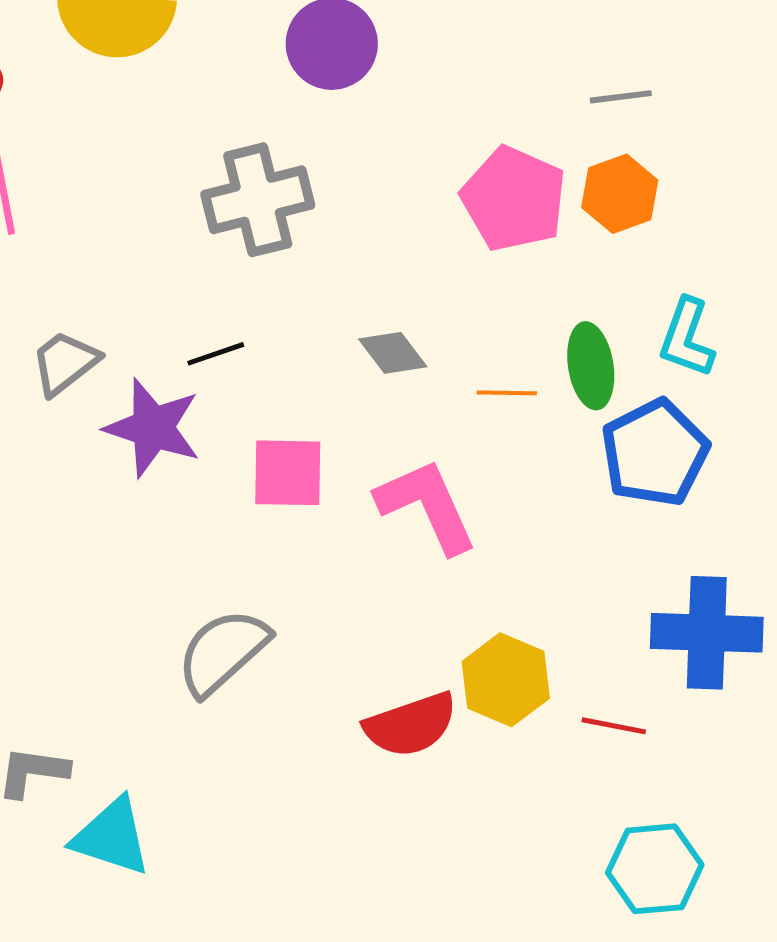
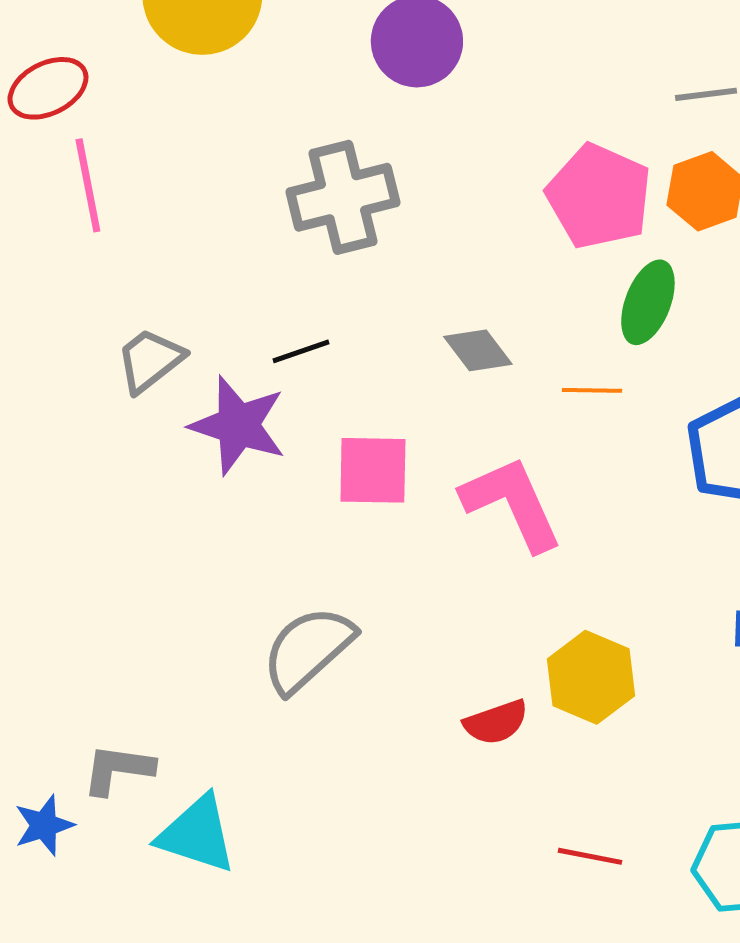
green ellipse: (591, 366) -> (648, 302), moved, turned 30
red semicircle: (411, 725) -> (496, 722), size x0.7
red line: (614, 726) -> (590, 856), moved

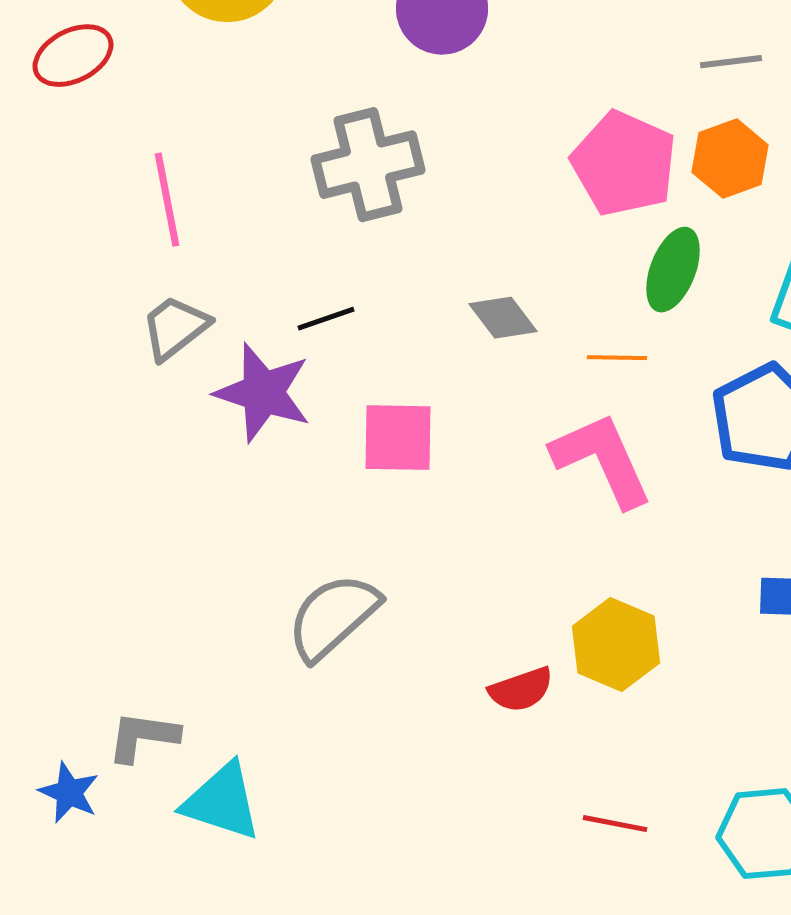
pink line: (88, 185) -> (167, 200), moved
pink L-shape: (512, 503) -> (602, 460), moved
blue star: (44, 825) -> (69, 793), turned -30

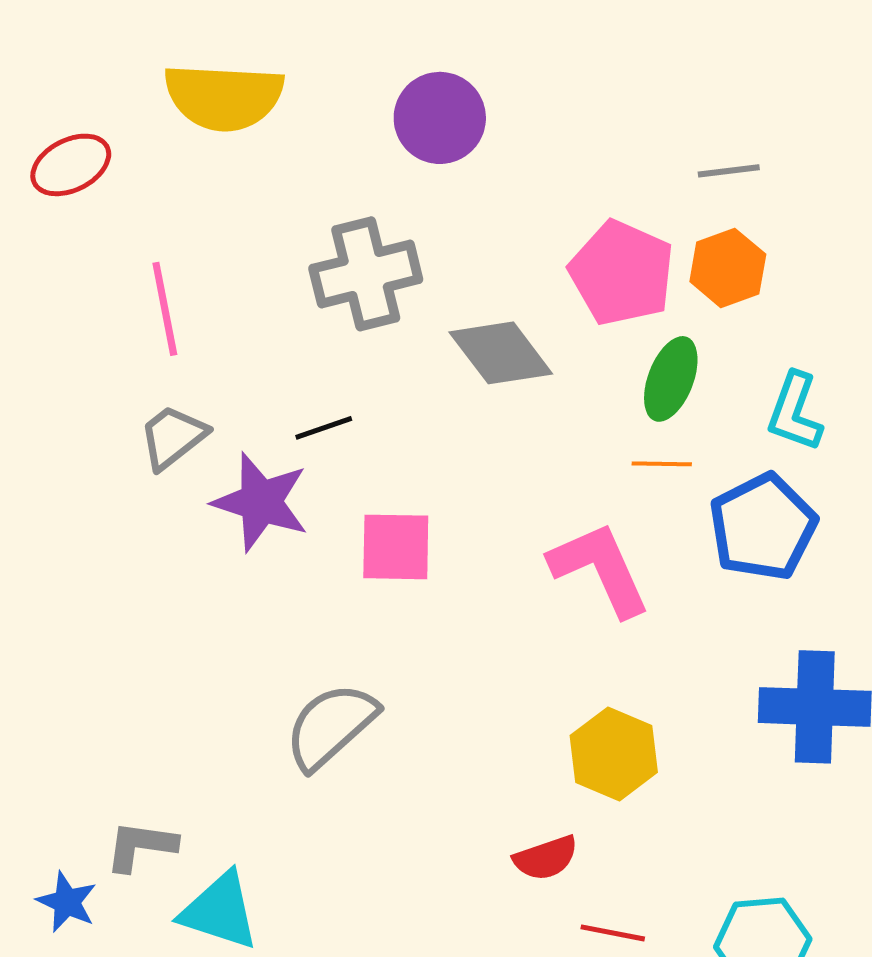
gray diamond: (503, 318) -> (501, 353), moved, size x1.5
orange line: (617, 358) -> (662, 464), moved
red semicircle: (521, 690) -> (546, 858), moved

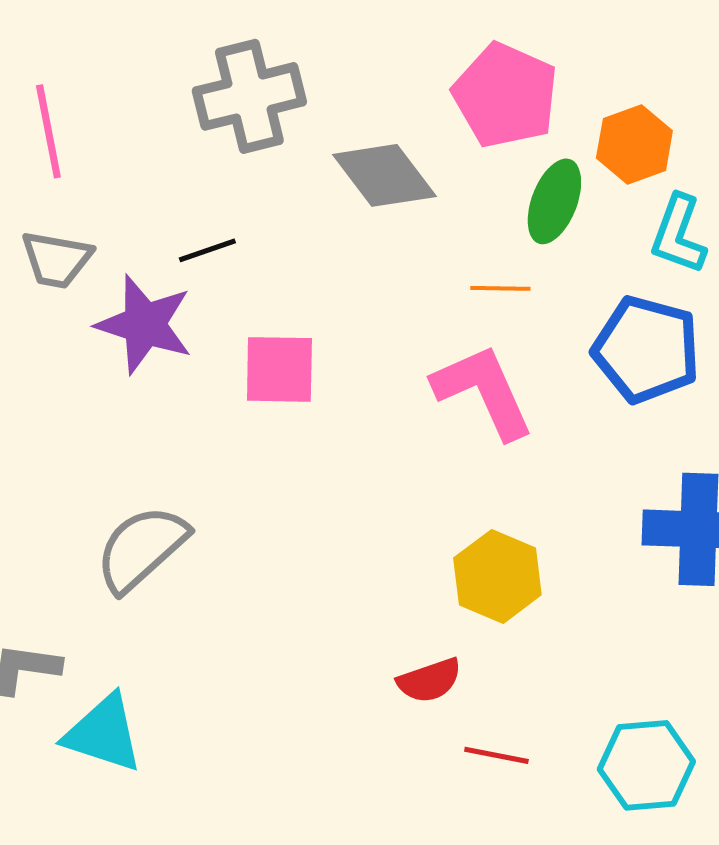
orange hexagon: (728, 268) -> (634, 144), moved
gray trapezoid: (173, 437) -> (56, 259), turned -132
orange line: (662, 464) -> (500, 288), moved
blue pentagon: (763, 527) -> (646, 349), turned -30
gray semicircle: (331, 726) -> (141, 548), moved

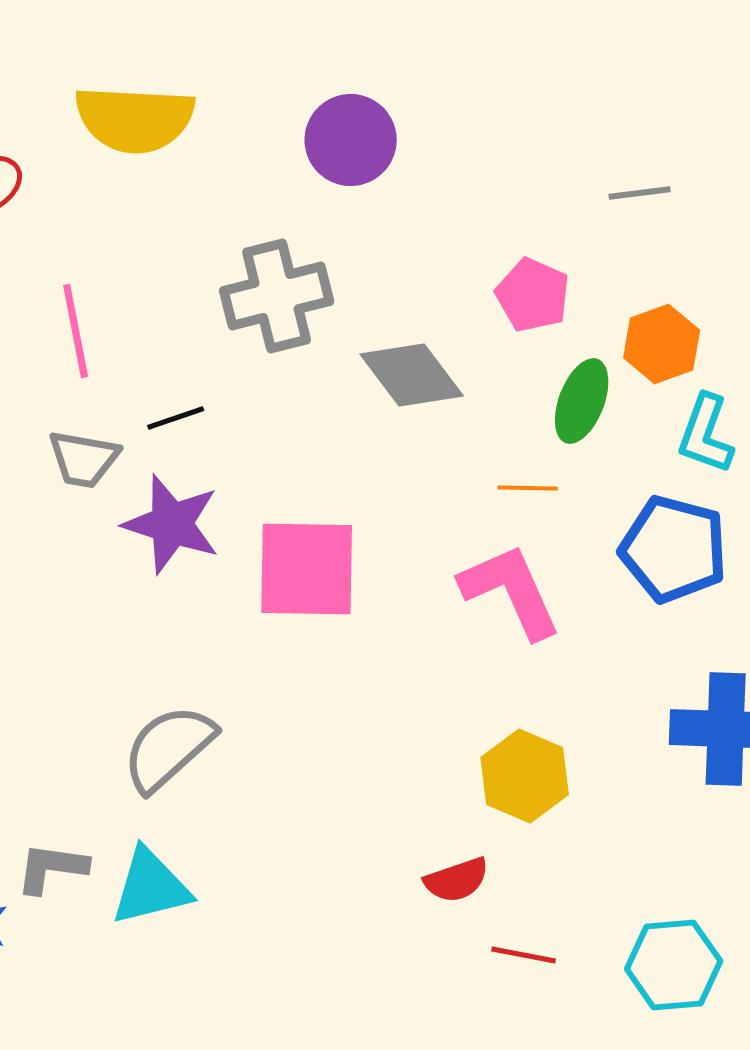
pink pentagon: (505, 95) -> (533, 295), size x0.7
black line: (207, 250) -> (176, 418), moved
pink square: (279, 369) -> (307, 569), size x1.4
cyan triangle: (103, 733) -> (151, 887), moved, turned -32

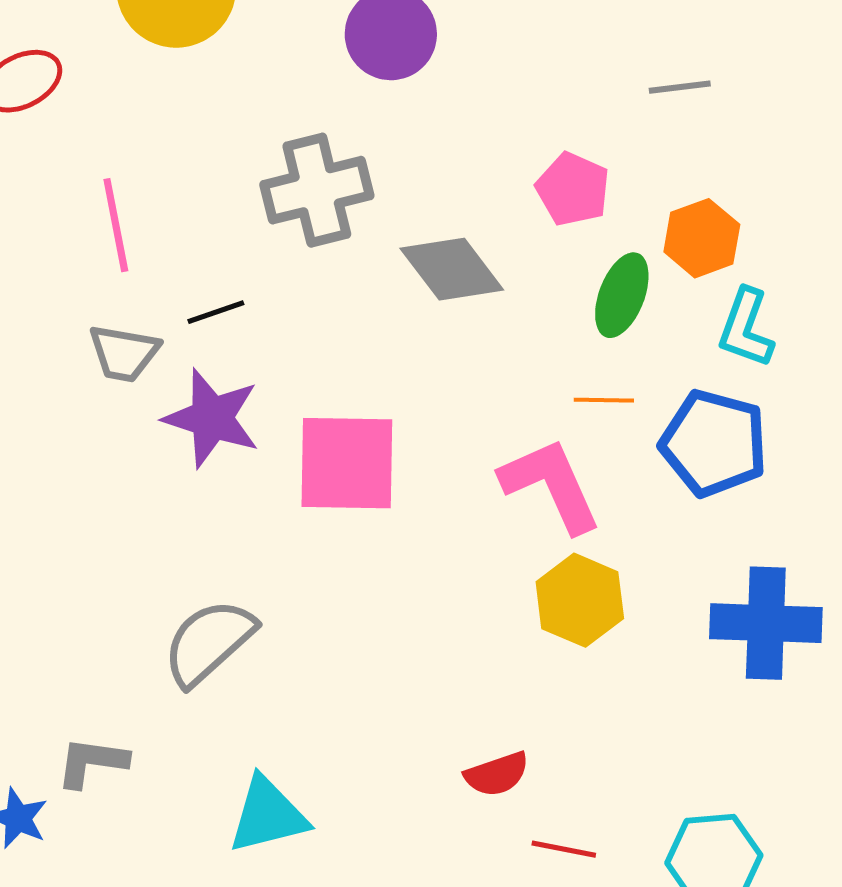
orange line: (528, 488) -> (604, 400), moved
yellow hexagon: (525, 776) -> (580, 600), moved
cyan triangle: (151, 887) -> (268, 815), moved

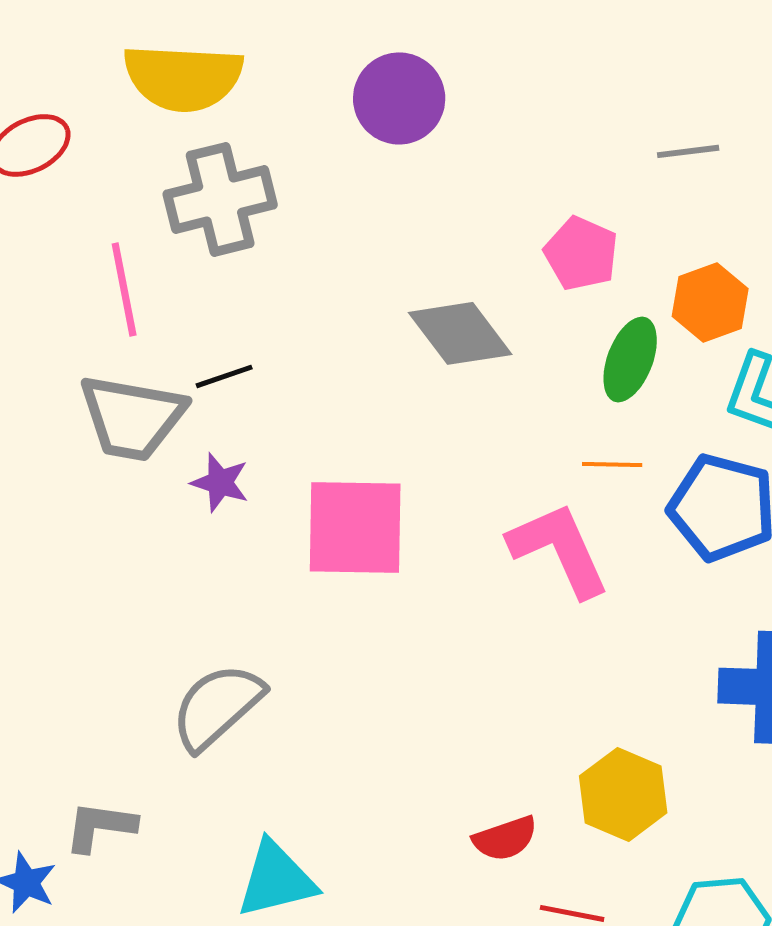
gray cross: (317, 190) -> (220, 199), moved
gray trapezoid: (124, 353) -> (132, 417), size x1.5
purple star: (212, 418) -> (220, 482), size x0.6
yellow hexagon: (580, 600) -> (623, 794), moved

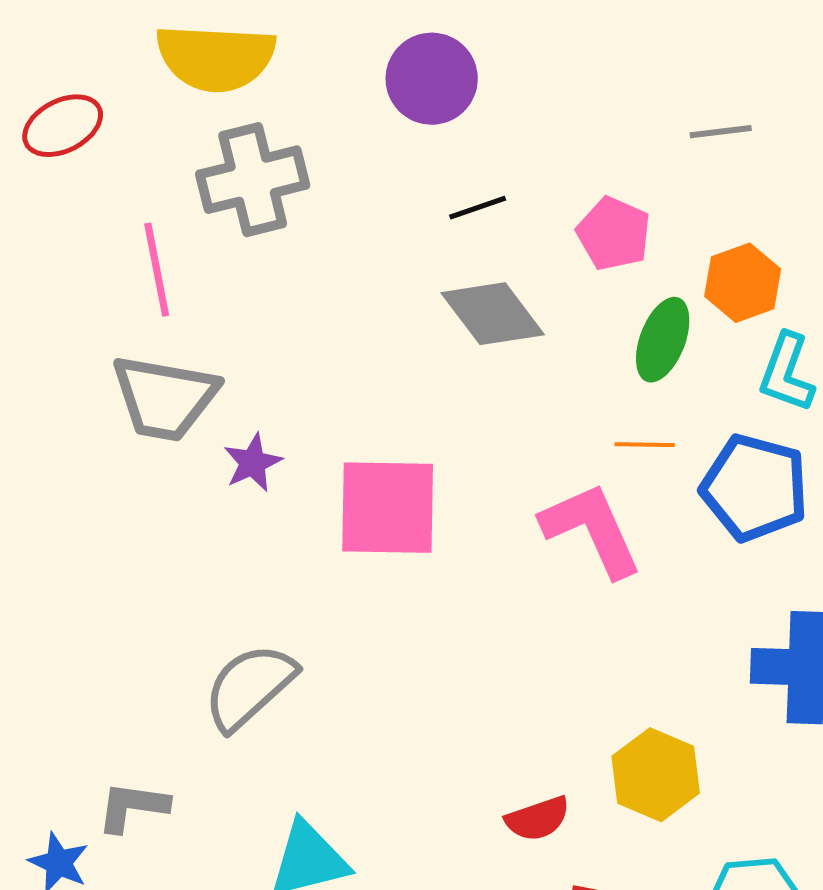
black line: (224, 376) -> (478, 208), moved
purple star: (220, 482) -> (253, 463), turned 30

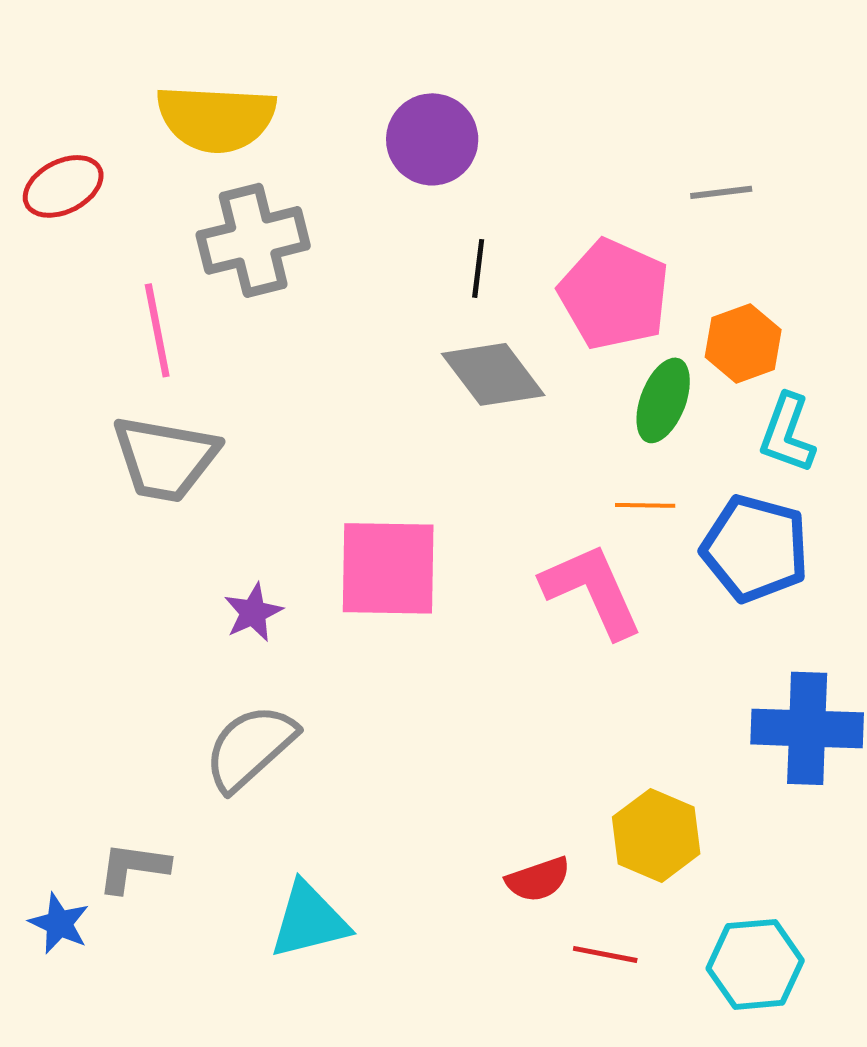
black line: (478, 208) -> (478, 268), turned -64
pink pentagon: (614, 234) -> (614, 294), size x1.5
purple star: (253, 463) -> (253, 612), moved

